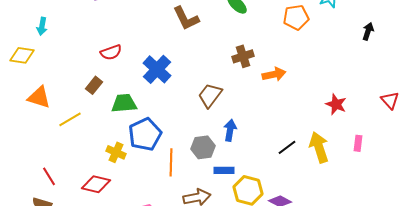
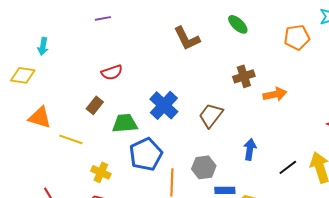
blue cross: (157, 69) -> (164, 105), moved
yellow line: (70, 119) -> (71, 139), turned 50
blue arrow: (230, 130) -> (250, 149), moved
yellow cross: (116, 152) -> (101, 172), moved

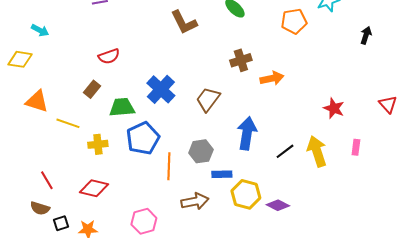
cyan arrow: (43, 46) -> (40, 30), turned -72
blue arrow: (250, 149) -> (247, 133), size x1.5
yellow cross: (101, 172) -> (98, 144), moved, turned -30

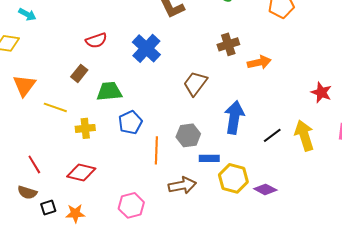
blue cross: (161, 89) -> (146, 48), moved
orange triangle: (37, 101) -> (24, 85), turned 50
blue pentagon: (143, 138) -> (130, 122), size x0.7

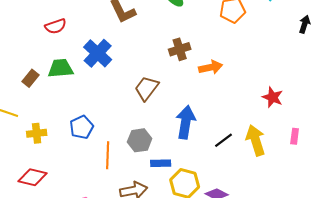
red semicircle: (96, 40) -> (56, 26), moved
green trapezoid: (109, 91) -> (61, 68), moved

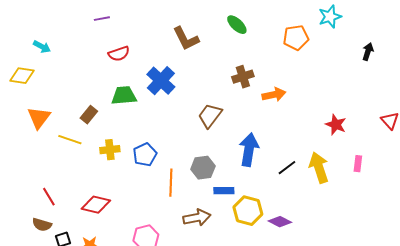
brown rectangle: (31, 78) -> (89, 115), moved
yellow cross: (37, 133) -> (110, 150), moved

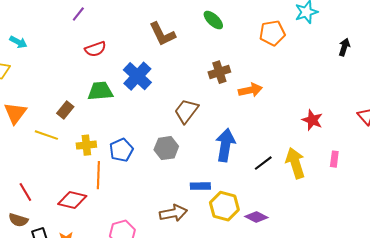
purple line: (102, 19) -> (78, 14), turned -42
gray hexagon: (203, 168) -> (166, 148), moved
orange line: (171, 183) -> (98, 175), moved

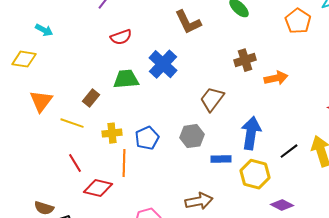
orange pentagon: (272, 33) -> (298, 21), turned -30
blue rectangle: (200, 186) -> (221, 159), moved
red line: (25, 192) -> (75, 163), moved
yellow hexagon: (224, 206) -> (255, 174), moved

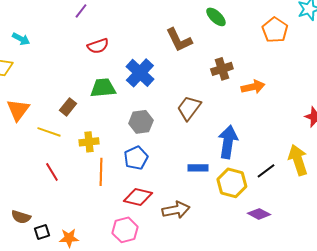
brown L-shape: (188, 22) -> (179, 40), moved
gray hexagon: (192, 136) -> (141, 122), moved
blue pentagon: (147, 138) -> (136, 158), moved
black line: (289, 151) -> (266, 171), moved
red diamond: (98, 188) -> (138, 197), moved

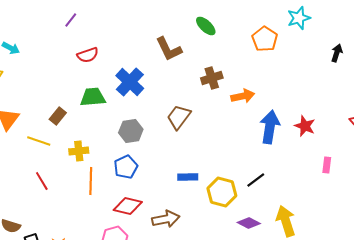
blue arrow: (228, 142) -> (270, 127), moved
yellow arrow: (298, 160) -> (286, 221), moved

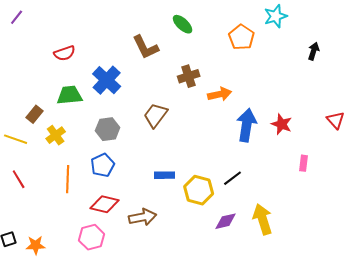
purple line: (71, 20) -> (17, 17), moved
yellow cross: (79, 151) -> (56, 135), moved, turned -30
purple diamond: (249, 223) -> (226, 221), turned -40

